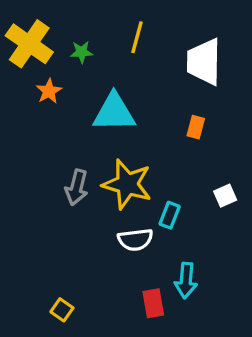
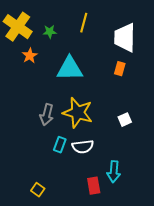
orange rectangle: (196, 127) -> (120, 69), moved
white square: (225, 196) -> (125, 120), moved
cyan rectangle: (170, 215) -> (60, 145), moved

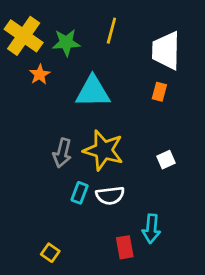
green star: (50, 32) -> (66, 43), size x1.5

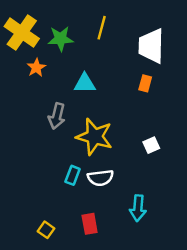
cyan triangle: (93, 92) -> (85, 83), size x0.7
gray arrow: (62, 153) -> (57, 116), moved
red rectangle: (125, 247) -> (90, 224), moved

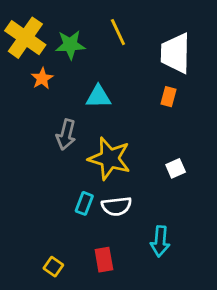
yellow line: (102, 28) -> (118, 32), turned -40

